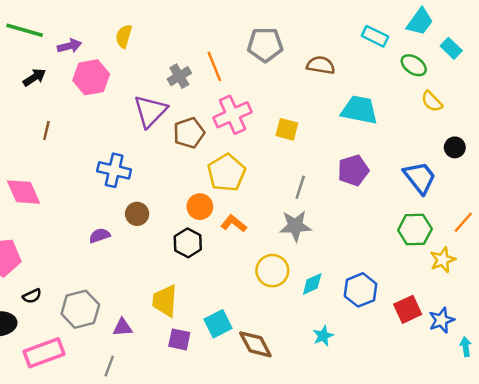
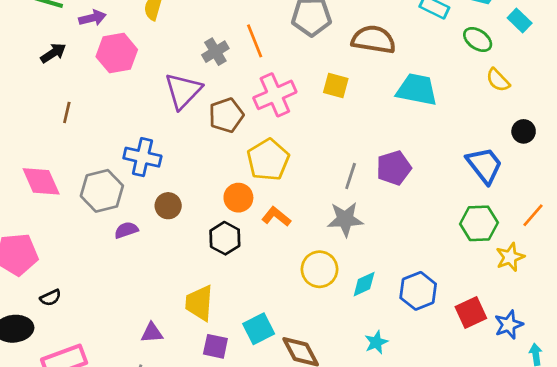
brown semicircle: (321, 65) -> (374, 39), size x1.4
yellow square: (287, 129) -> (336, 85), moved
purple pentagon: (353, 170) -> (394, 168), moved
gray hexagon: (80, 309) -> (102, 191), moved

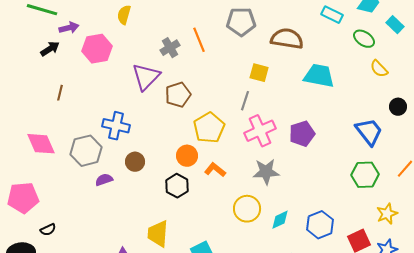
purple arrow: (92, 18) -> (69, 28), moved
pink cross: (275, 95) -> (260, 131), moved
gray line: (351, 176) -> (245, 101), moved
yellow star: (510, 257) -> (387, 214), moved

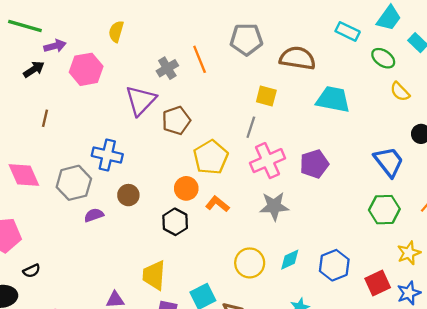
yellow circle: (247, 209) -> (250, 263), moved

